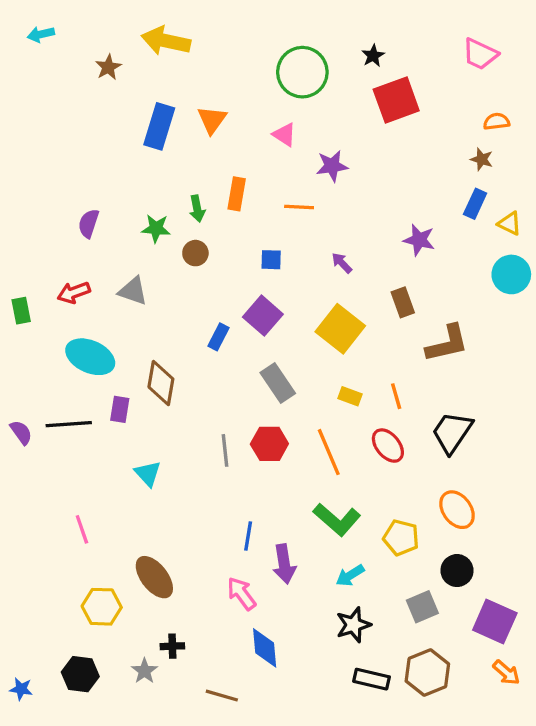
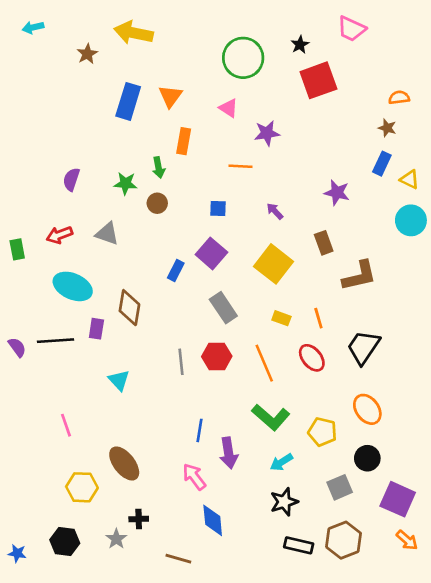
pink trapezoid: (480, 54) -> (351, 29), moved
orange rectangle: (237, 194) -> (184, 141), moved

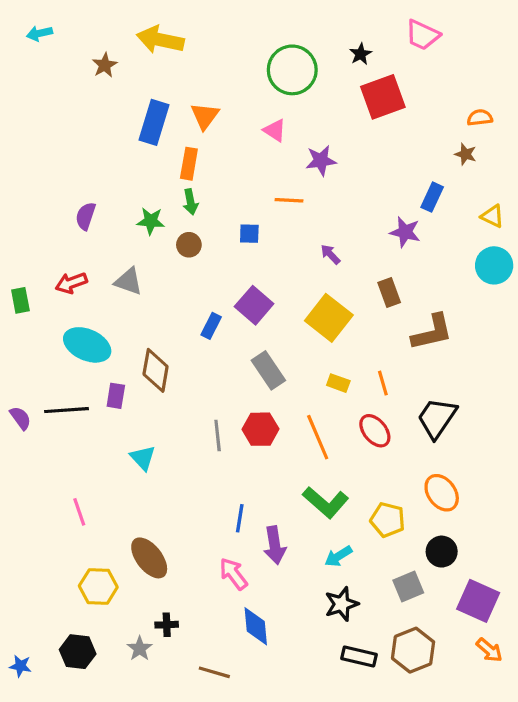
orange rectangle: (184, 141) -> (189, 164), moved
blue rectangle: (382, 164) -> (432, 197), moved
blue square: (218, 208) -> (249, 234), moved

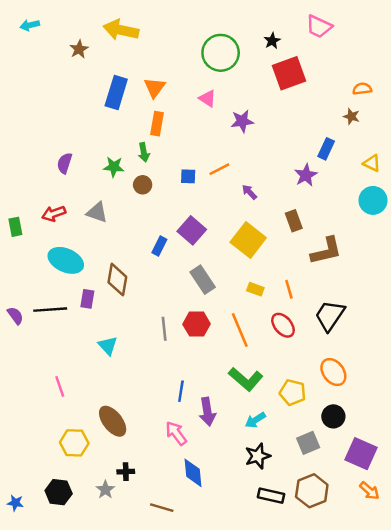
orange rectangle: (189, 164) -> (157, 124), moved
orange line: (289, 200) -> (219, 169), moved, turned -30
purple star: (405, 232) -> (306, 175), turned 30

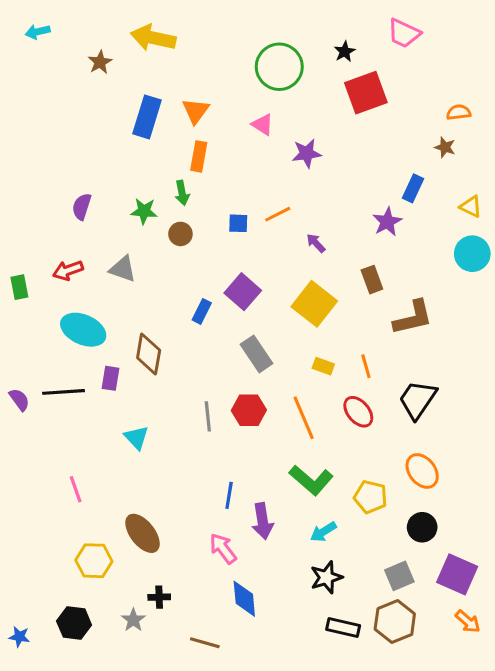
gray square: (308, 443) -> (399, 576), moved

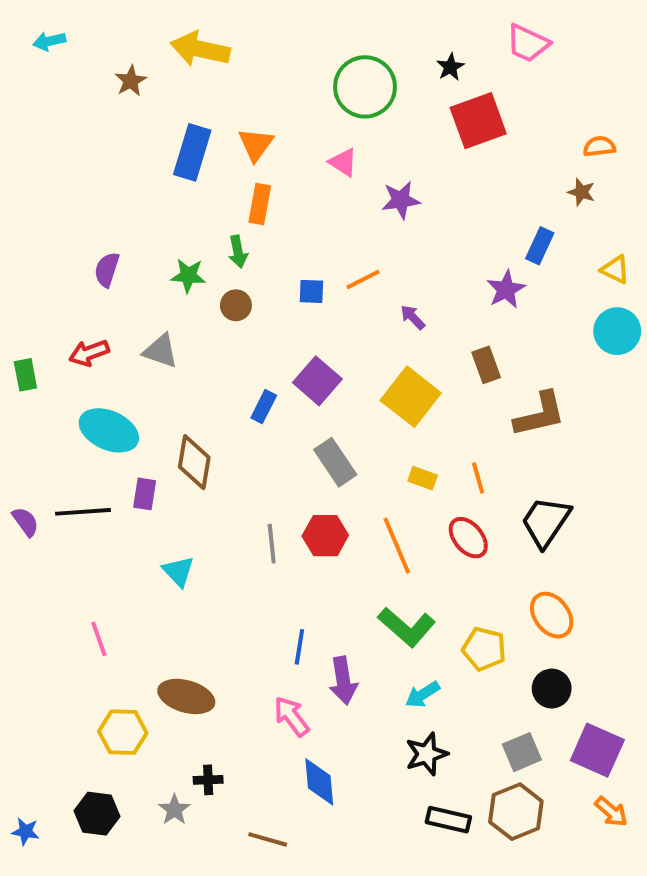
brown ellipse: (142, 533) -> (186, 696), turned -36

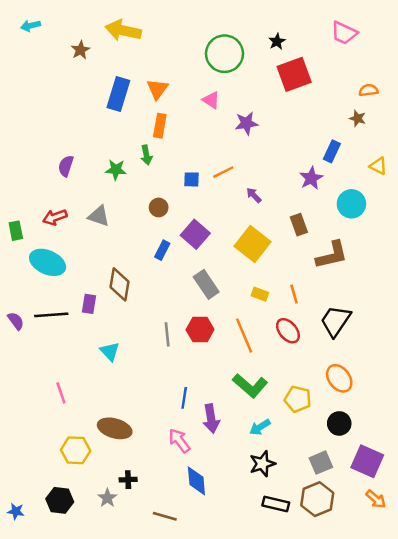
pink trapezoid: (528, 43) -> (344, 33), moved
brown circle: (236, 305) -> (159, 207), moved
cyan circle: (617, 331) -> (351, 204), moved
cyan ellipse: (109, 430) -> (48, 262), moved

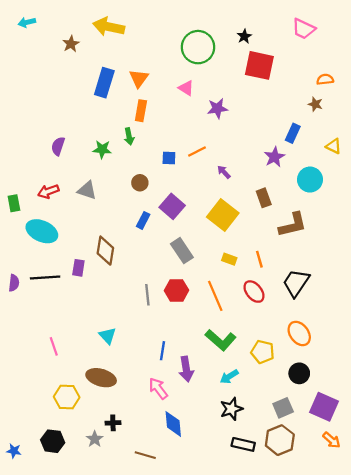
red square: (294, 74) -> (259, 65), turned 32
purple semicircle: (16, 321) -> (14, 283), turned 42
cyan triangle: (110, 351) -> (108, 336), moved

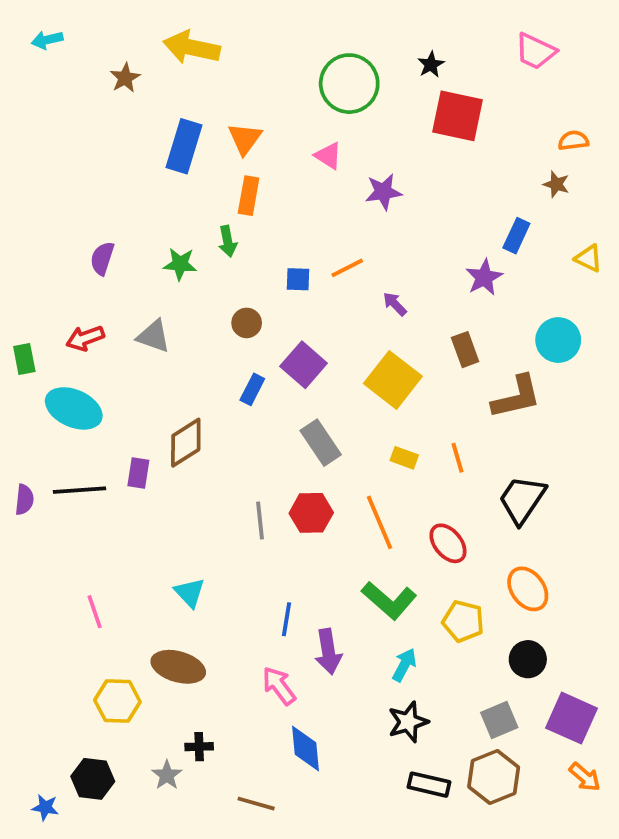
cyan circle: (310, 180) -> (558, 340), moved
brown diamond: (105, 251) -> (186, 443), turned 48
red ellipse: (254, 292) -> (448, 543), moved
cyan arrow: (229, 377) -> (404, 665), turned 150
blue star: (14, 451) -> (45, 807), moved

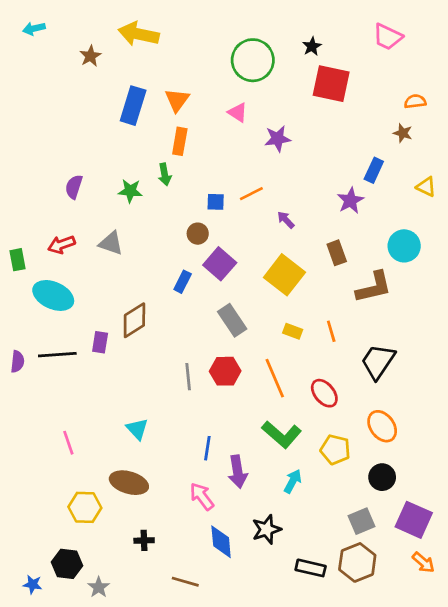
brown circle: (247, 323) -> (198, 234), moved
black star: (408, 722) -> (267, 529), moved
gray star: (167, 775) -> (99, 587), moved

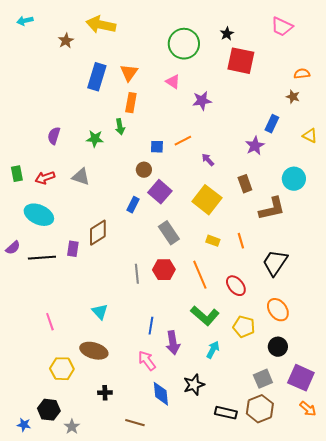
green rectangle: (17, 260) -> (17, 174), moved
purple semicircle: (17, 362) -> (13, 248), moved, turned 42

